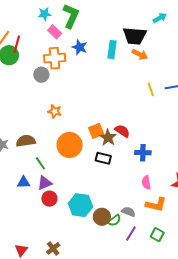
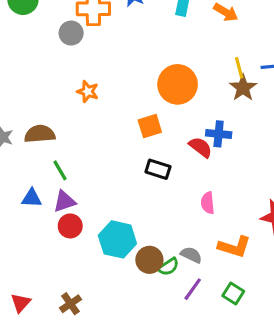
red semicircle: (122, 131) -> (201, 147), moved
brown star: (108, 138) -> (243, 88), moved
orange circle: (70, 145) -> (178, 84), moved
blue cross: (143, 153) -> (219, 134), moved
pink semicircle: (146, 183) -> (208, 203), moved

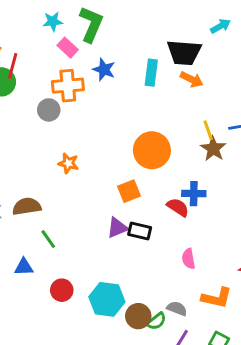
purple triangle: (64, 201) -> (117, 228), moved

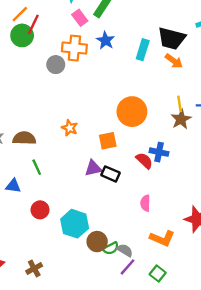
orange star: (68, 163) -> (70, 128), moved
gray semicircle: (177, 309) -> (125, 250), moved

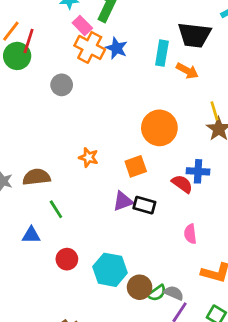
orange cross: (74, 48) -> (90, 47), moved, turned 30
orange arrow: (174, 61) -> (187, 71), moved

